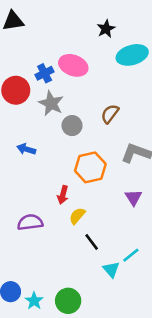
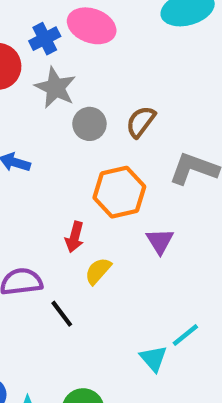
brown semicircle: (110, 114) -> (141, 122), moved
purple triangle: (133, 197) -> (160, 241), moved
black line: (92, 242) -> (62, 314), moved

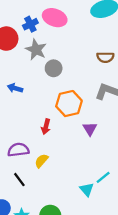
brown semicircle: (141, 122) -> (105, 57), moved, turned -126
yellow semicircle: (98, 271) -> (41, 161), moved
black line: (62, 314) -> (19, 180), moved

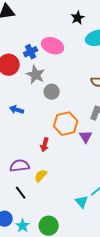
purple triangle: (90, 129) -> (86, 137), moved

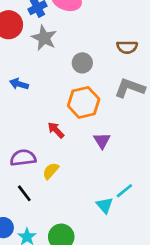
gray circle: (52, 92) -> (82, 63), moved
purple triangle: (86, 137) -> (102, 141), moved
red arrow: (45, 145) -> (56, 130), turned 120

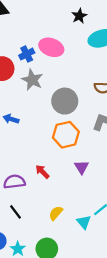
gray circle: (82, 63) -> (65, 101), size x1.5
red arrow: (56, 130) -> (42, 172), moved
yellow semicircle: (51, 171) -> (56, 213), moved

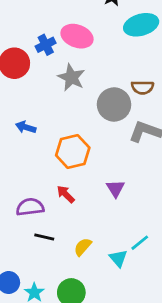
gray star: (32, 80) -> (71, 77), moved
gray circle: (65, 101) -> (114, 105), moved
orange hexagon: (66, 135) -> (73, 152), moved
black line: (15, 212) -> (44, 237), moved, turned -40

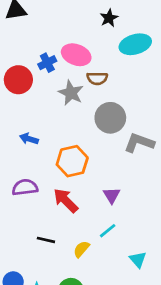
brown semicircle: (143, 87) -> (97, 78), moved
red arrow: (66, 194) -> (66, 201), size x1.5
purple semicircle: (30, 207) -> (25, 187), moved
cyan line: (140, 243) -> (108, 231), moved
cyan triangle: (118, 258) -> (138, 260), moved

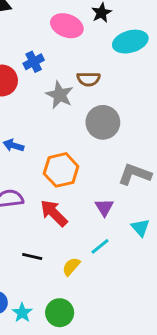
pink ellipse: (76, 55) -> (67, 26), moved
gray L-shape: (139, 143) -> (135, 174), moved
cyan triangle: (138, 260) -> (140, 228), moved

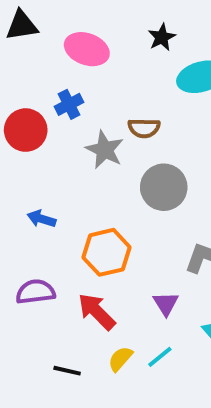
pink ellipse: (67, 26) -> (87, 49), moved
yellow semicircle: (71, 267) -> (120, 359), moved

